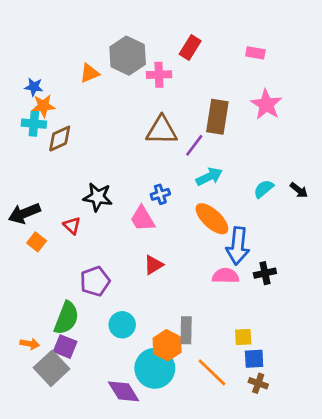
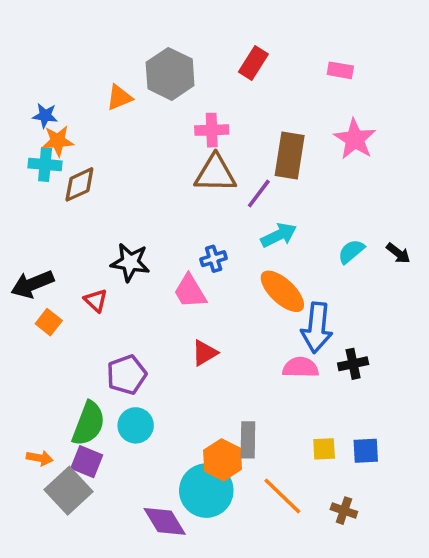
pink cross: (159, 75) -> (212, 130), moved
cyan circle: (122, 325) -> (136, 425), moved
blue square: (254, 359) -> (366, 451), moved

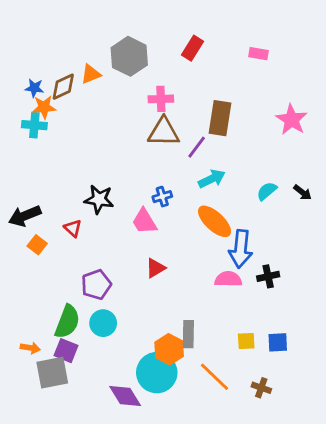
pink star: (355, 139) -> (292, 120), moved
brown diamond: (79, 184) -> (63, 87), moved
gray square: (69, 491) -> (52, 373), turned 32

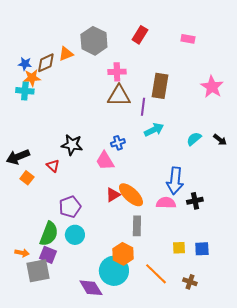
purple line: (197, 147) -> (143, 107), turned -30
orange ellipse: (215, 221) -> (131, 195), moved
gray rectangle: (188, 334) -> (137, 226), moved

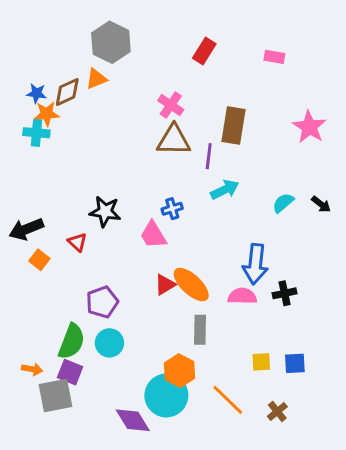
gray hexagon: (94, 41) -> (111, 42), moved
pink cross: (117, 72) -> (171, 105), turned 36
brown cross: (190, 282) -> (277, 412), turned 32

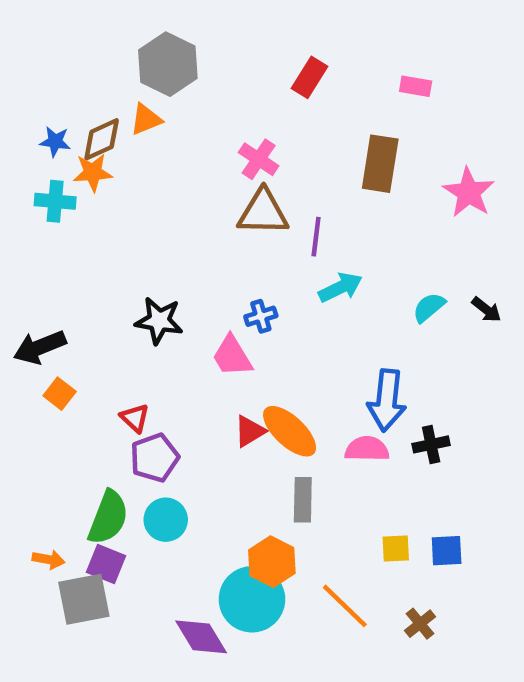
orange star: (47, 114) -> (93, 172), moved
brown rectangle: (234, 125) -> (380, 164), moved
red triangle: (77, 242) -> (135, 418), moved

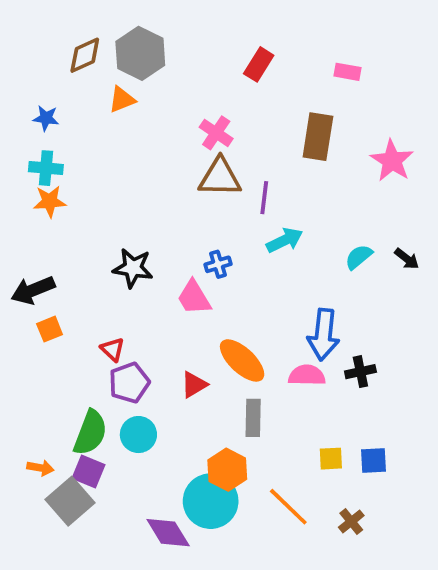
brown diamond: (102, 139) -> (85, 55), moved
orange star: (93, 172) -> (50, 201), moved
orange square: (60, 394) -> (50, 329), turned 30
red triangle: (250, 431) -> (194, 385), moved
gray square: (84, 599) -> (70, 501), turned -30

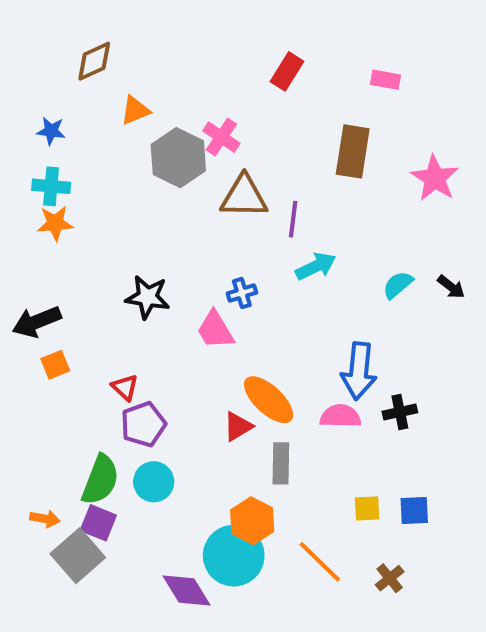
gray hexagon: (140, 53) -> (178, 158), moved
pink cross: (216, 133) -> (221, 137), moved
red triangle: (194, 385) -> (238, 426), moved

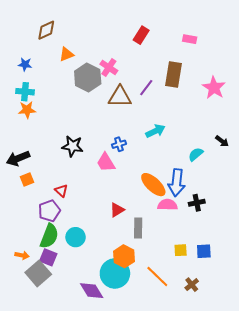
purple line: (293, 219) -> (146, 88), moved, turned 30
cyan semicircle: (398, 285) -> (196, 154), moved
orange ellipse: (269, 400) -> (153, 185), moved
purple pentagon: (143, 424) -> (49, 211), moved

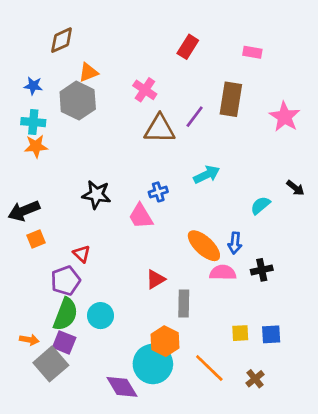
gray hexagon: (88, 78) -> (78, 101), moved
blue arrow: (177, 183) -> (235, 243), size x0.6

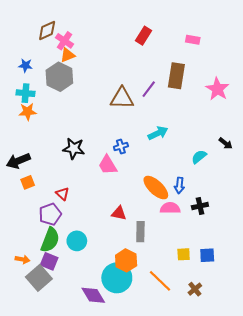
pink cross: (145, 90) -> (65, 41), moved
red triangle: (156, 279) -> (119, 213), turned 42

